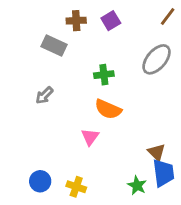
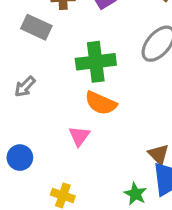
green cross: (104, 75) -> (96, 62), size x1.6
blue circle: (40, 181) -> (20, 158), moved

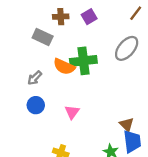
orange semicircle: (101, 103) -> (64, 67), moved
blue circle: (20, 158) -> (36, 105), moved

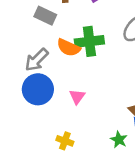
gray arrow: (35, 78) -> (37, 60), size x1.5
blue circle: (36, 105) -> (38, 89), size x1.6

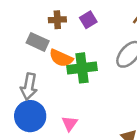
orange semicircle: (69, 48) -> (61, 58), moved
gray arrow: (37, 60) -> (29, 86), turned -35

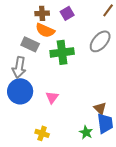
gray rectangle: (38, 42) -> (30, 44), moved
orange semicircle: (61, 58) -> (45, 30), moved

